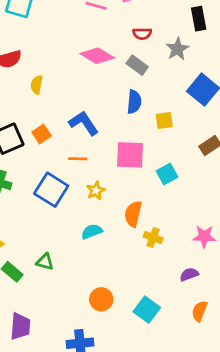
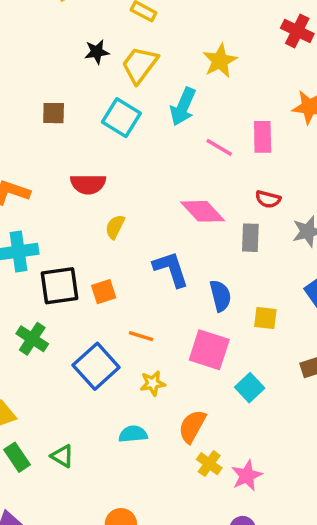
gray rectangle: (137, 65) -> (250, 238), turned 40
blue semicircle: (134, 102) -> (220, 296), moved, turned -35
blue L-shape: (84, 123) -> (171, 269), moved
cyan square: (167, 174) -> (250, 388), turned -30
pink star: (204, 236) -> (247, 476), moved, turned 30

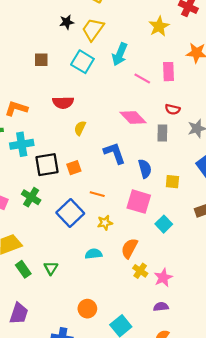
yellow star: (220, 61) -> (159, 26), moved
green triangle: (62, 456) -> (51, 268), turned 32

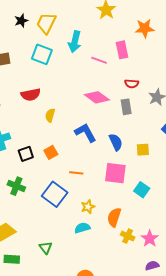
black square: (47, 165) -> (26, 154), size x0.7
yellow star: (105, 223) -> (88, 207), moved
green rectangle: (23, 269) -> (12, 259), moved, turned -42

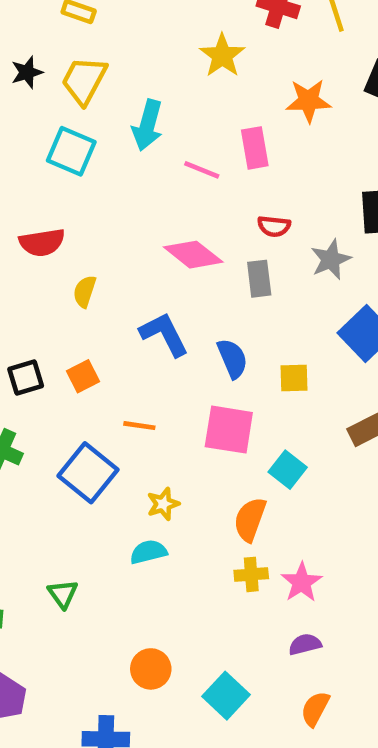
orange semicircle: (114, 217) -> (250, 519), moved
yellow cross: (128, 236) -> (251, 574), turned -32

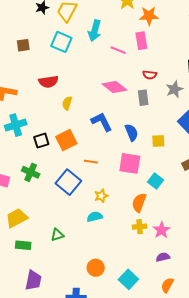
orange star: (309, 101) -> (149, 16), moved
orange square: (83, 376) -> (66, 140), size x1.5
green triangle: (63, 594) -> (57, 235), turned 48

